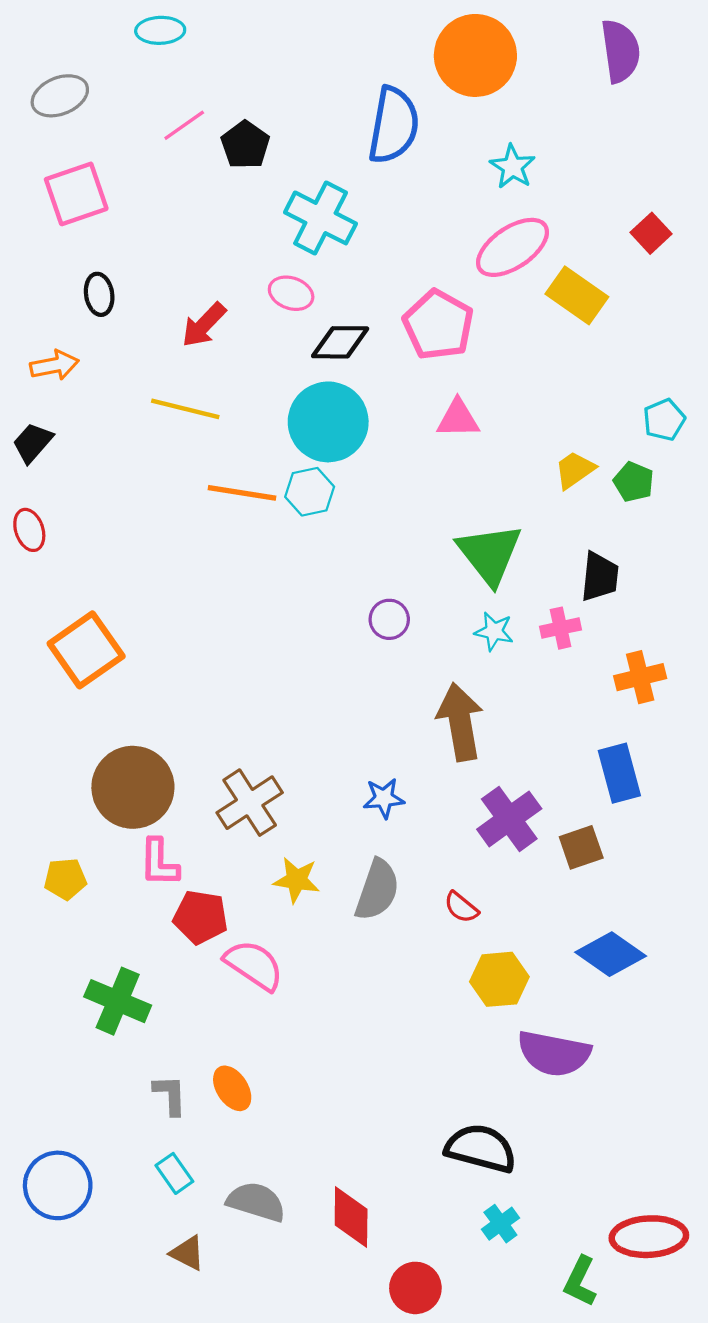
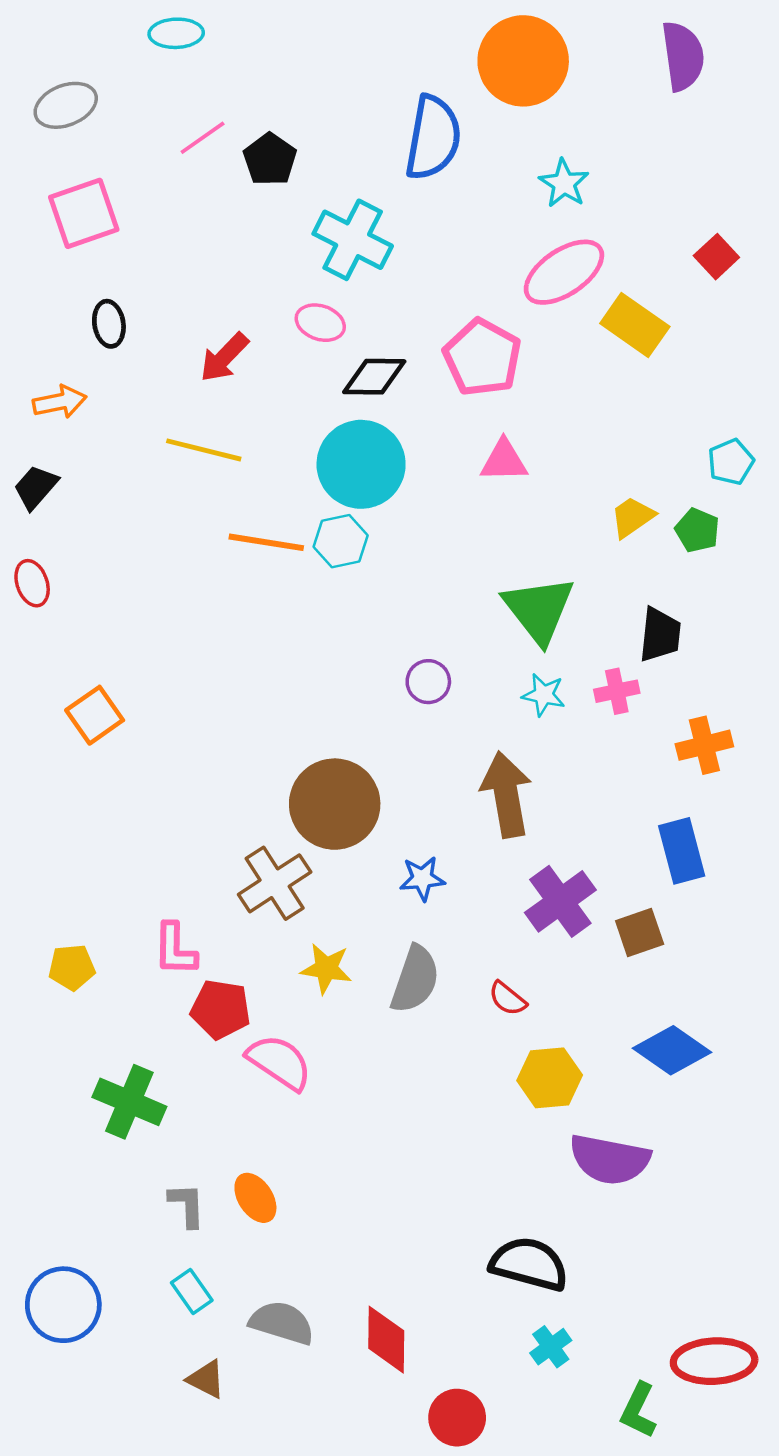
orange square: (86, 650) -> (95, 715), size x0.7
brown circle: (133, 787) -> (335, 804), moved

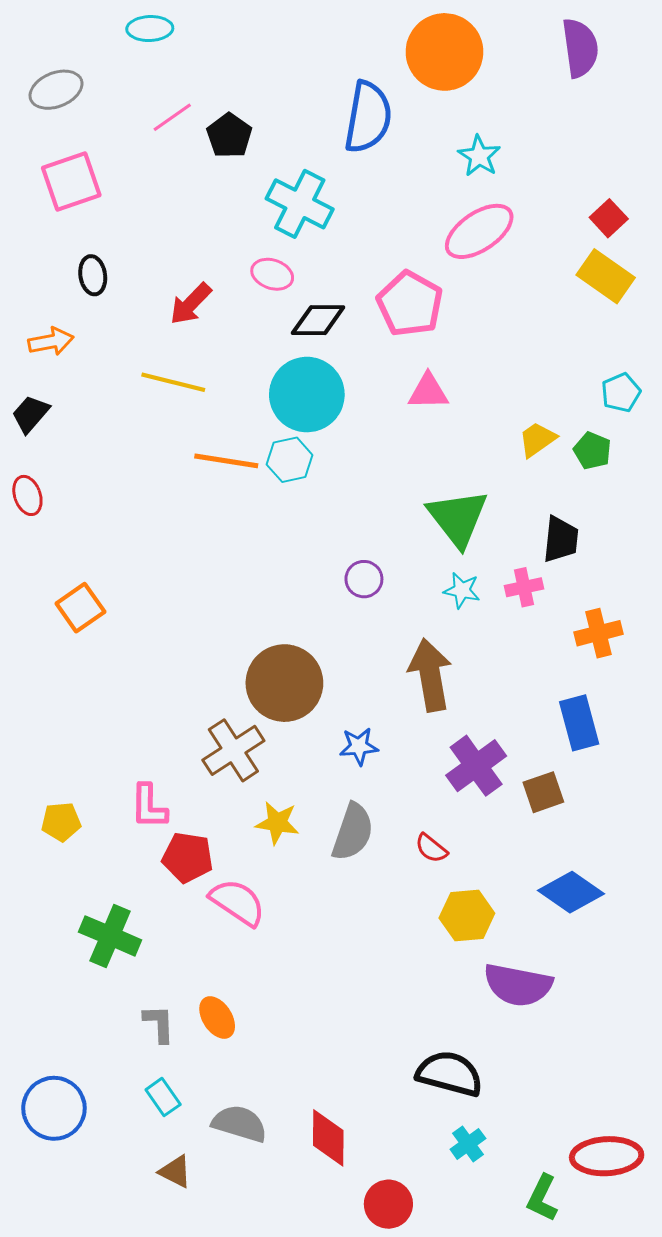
yellow rectangle: (635, 325) -> (606, 276), moved

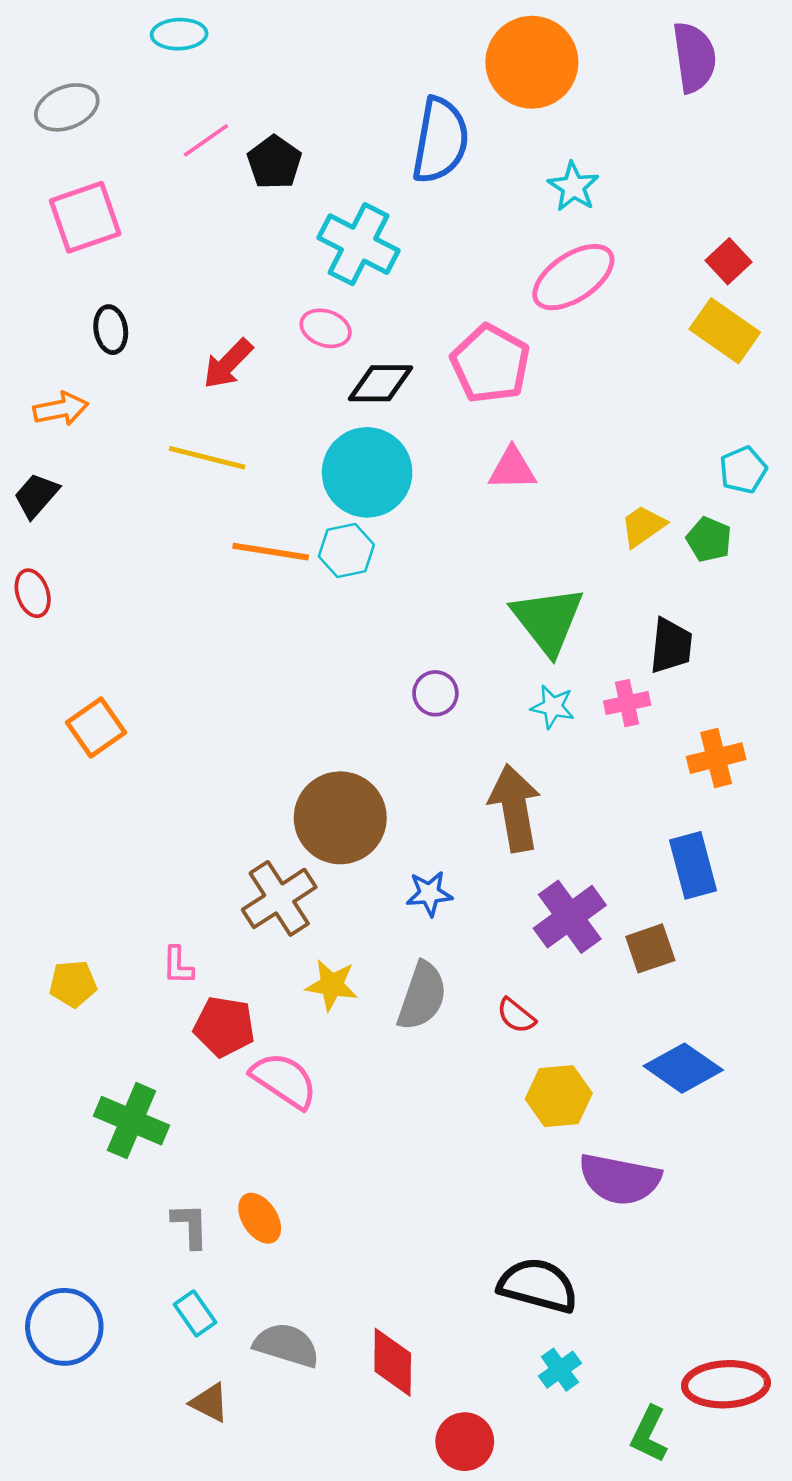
pink L-shape: (149, 806) -> (178, 966), size x0.7

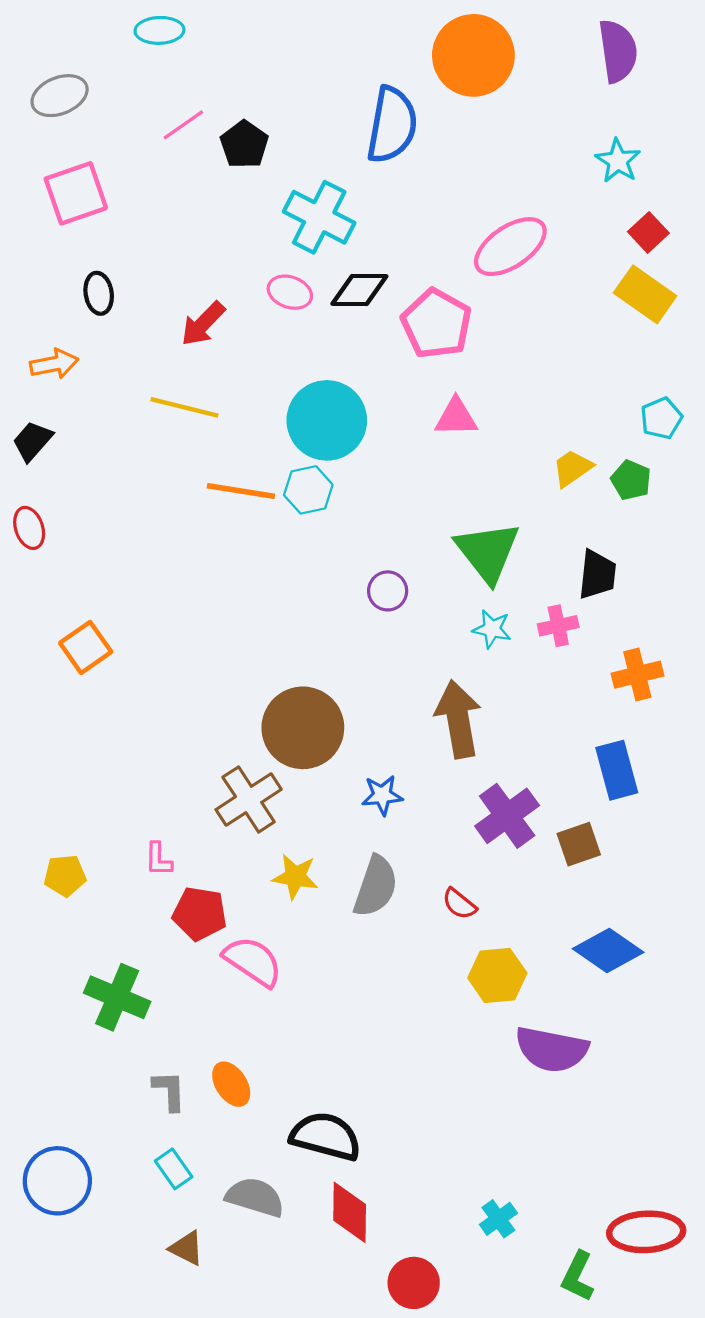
cyan star: (573, 187) -> (618, 161), moved
black diamond: (381, 383) -> (359, 290), moved
purple circle: (435, 693) -> (388, 591), moved
black semicircle: (538, 1285) -> (326, 1136), moved

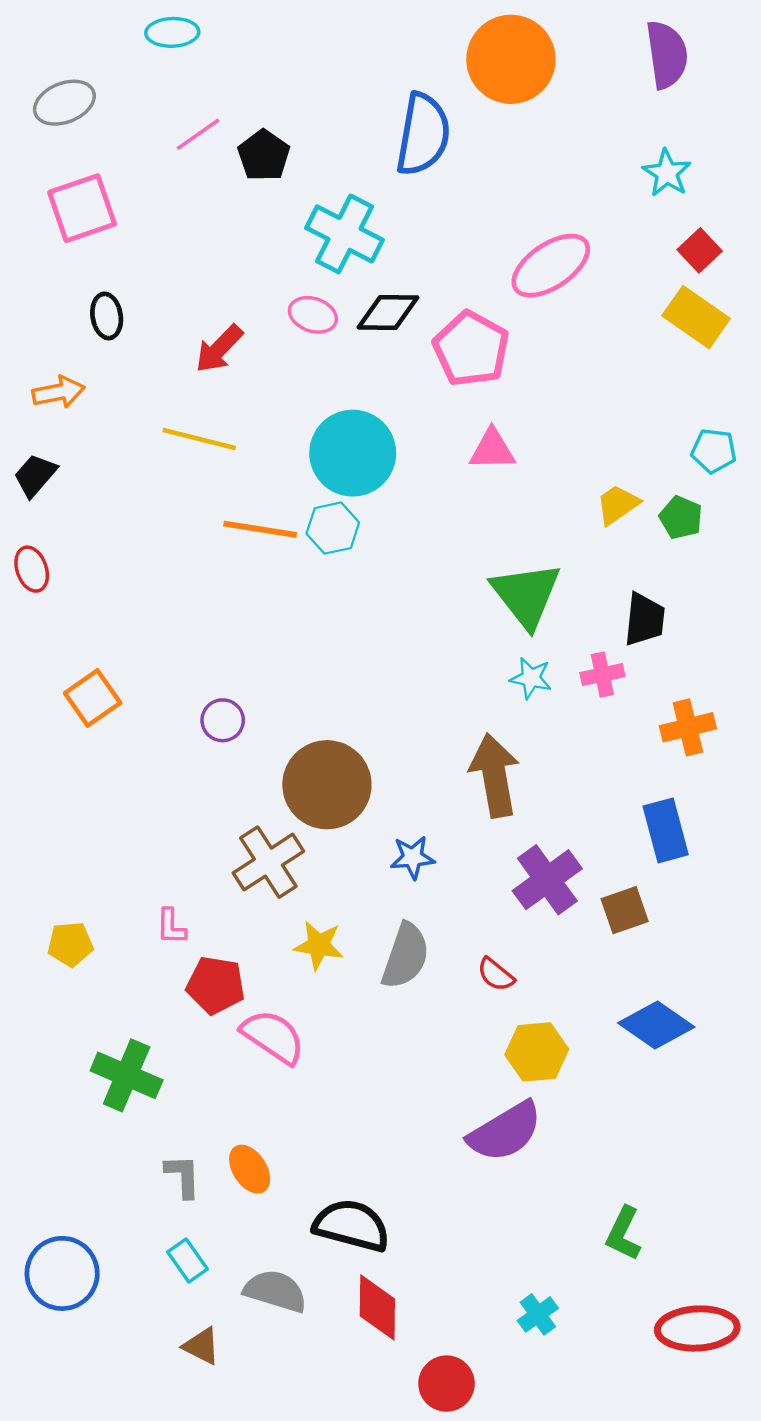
cyan pentagon: (661, 418) -> (714, 451), turned 30
purple circle: (388, 591) -> (223, 720), moved
purple semicircle: (552, 1049) -> (505, 1132), moved, turned -42
green L-shape: (578, 1276) -> (623, 1234), moved

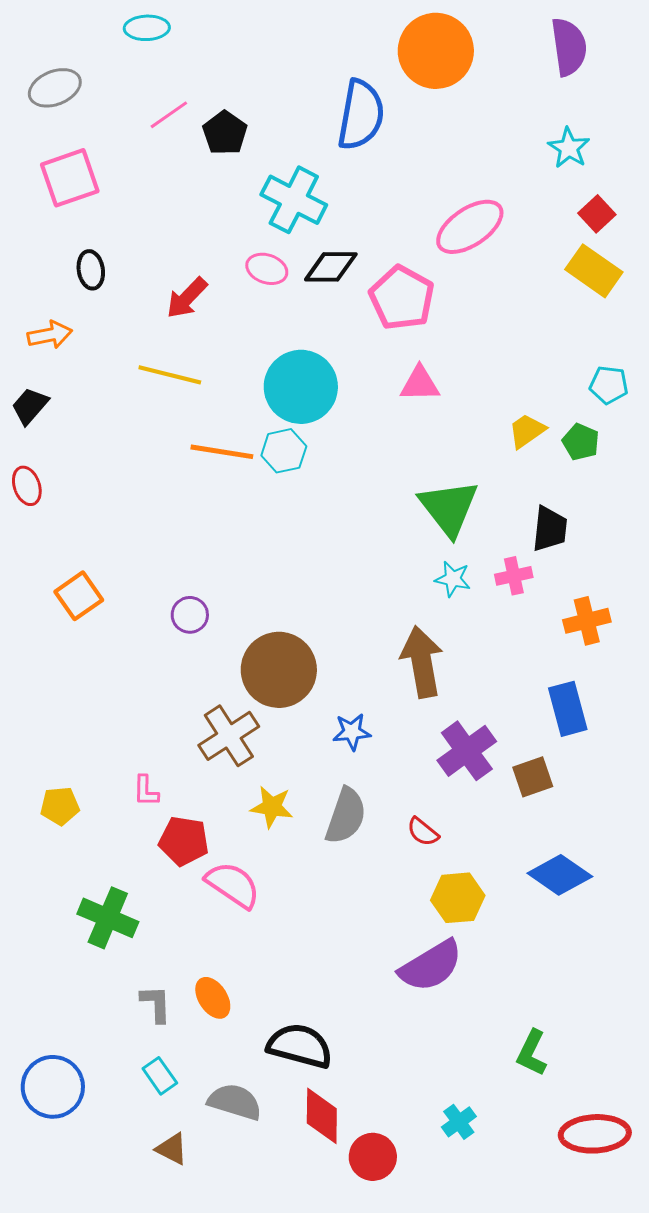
red circle: (446, 1384) -> (373, 1157), moved

